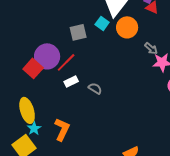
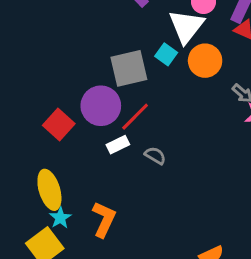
gray square: (78, 32) -> (129, 68), size x1.4
purple circle: (47, 56) -> (101, 106), moved
red line: (66, 62) -> (135, 117), moved

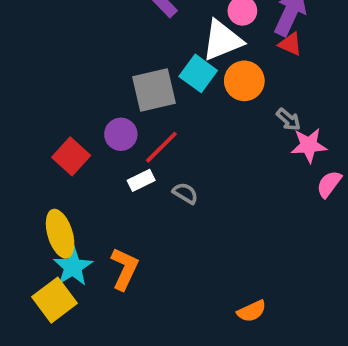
white triangle: (186, 26) -> (222, 40), turned 30
cyan square: (166, 54) -> (198, 73), size x1.4
purple circle: (101, 106) -> (121, 134), size x0.7
cyan star: (60, 218) -> (73, 267), size x1.5

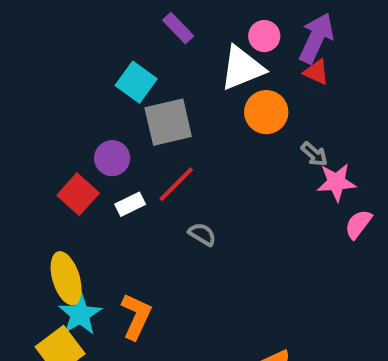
cyan square: (198, 73) -> (136, 82), moved
purple circle: (121, 134) -> (112, 158), moved
white rectangle: (141, 180) -> (130, 204), moved

